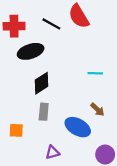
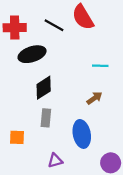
cyan line: (95, 73) -> (100, 66), moved
brown arrow: (97, 110) -> (94, 98), moved, turned -80
blue ellipse: (78, 127) -> (82, 134), turned 50

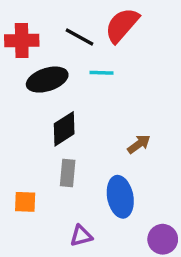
red semicircle: (83, 17) -> (122, 25), turned 72
cyan line: (100, 66) -> (102, 73), moved

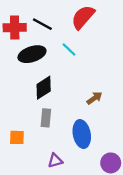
black line: (79, 37) -> (42, 24), moved
cyan line: (102, 73) -> (69, 50), turned 42

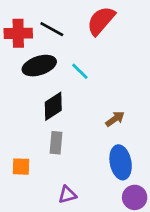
cyan line: (69, 50) -> (80, 71), moved
blue ellipse: (82, 134) -> (121, 162), moved

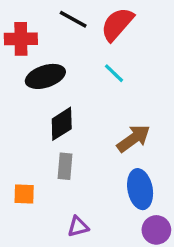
black line: (52, 29) -> (73, 19), moved
cyan line: (80, 71) -> (114, 73), moved
brown arrow: (115, 119) -> (134, 138), size x1.5

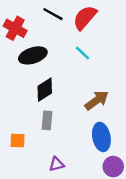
red cross: (21, 39) -> (15, 28), turned 30

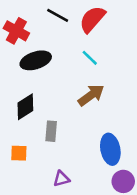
black diamond: (45, 90) -> (25, 107), moved
brown arrow: (97, 100) -> (91, 95), moved

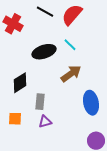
black ellipse: (36, 60) -> (44, 52), moved
blue ellipse: (110, 149) -> (91, 103), moved
purple triangle: (61, 179) -> (45, 122), moved

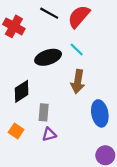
brown arrow: (71, 74) -> (78, 81), turned 135
orange square: (15, 119) -> (16, 131), turned 32

